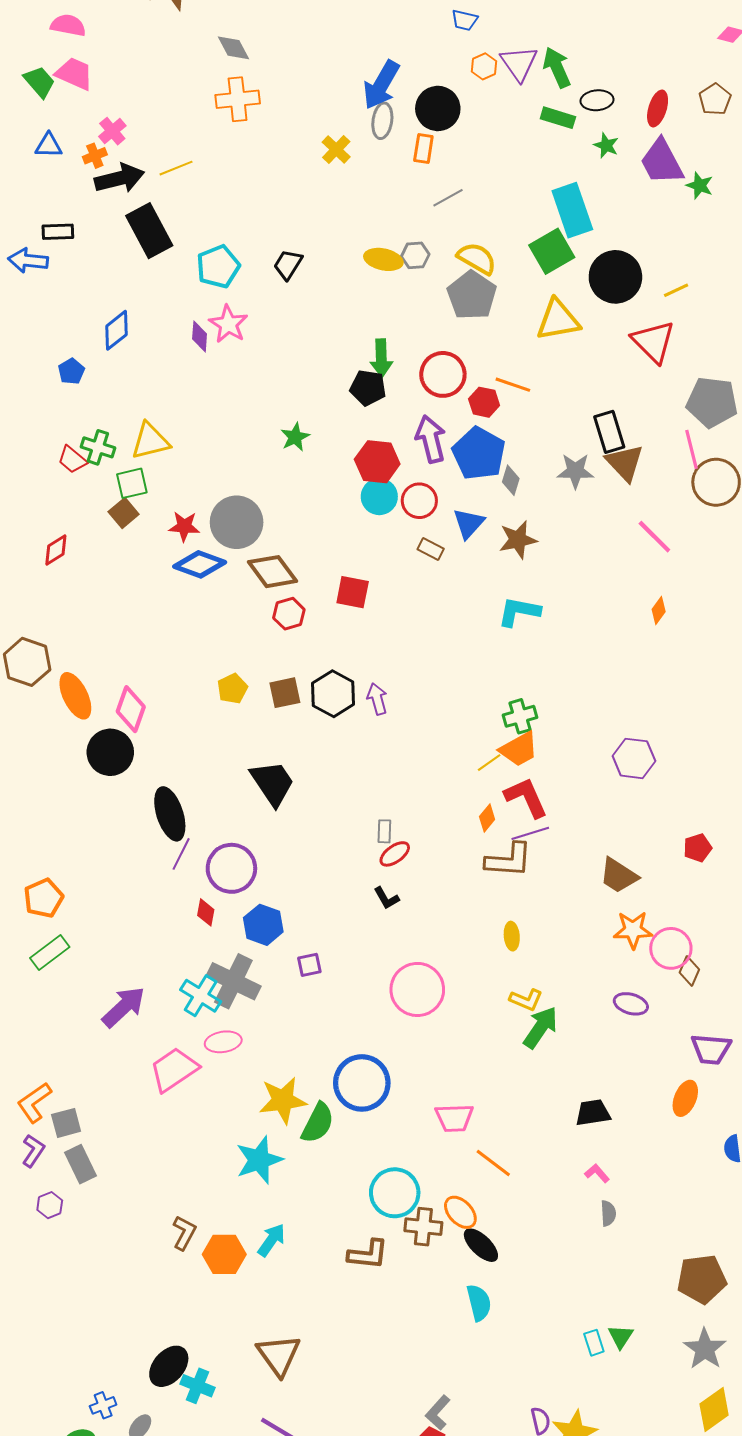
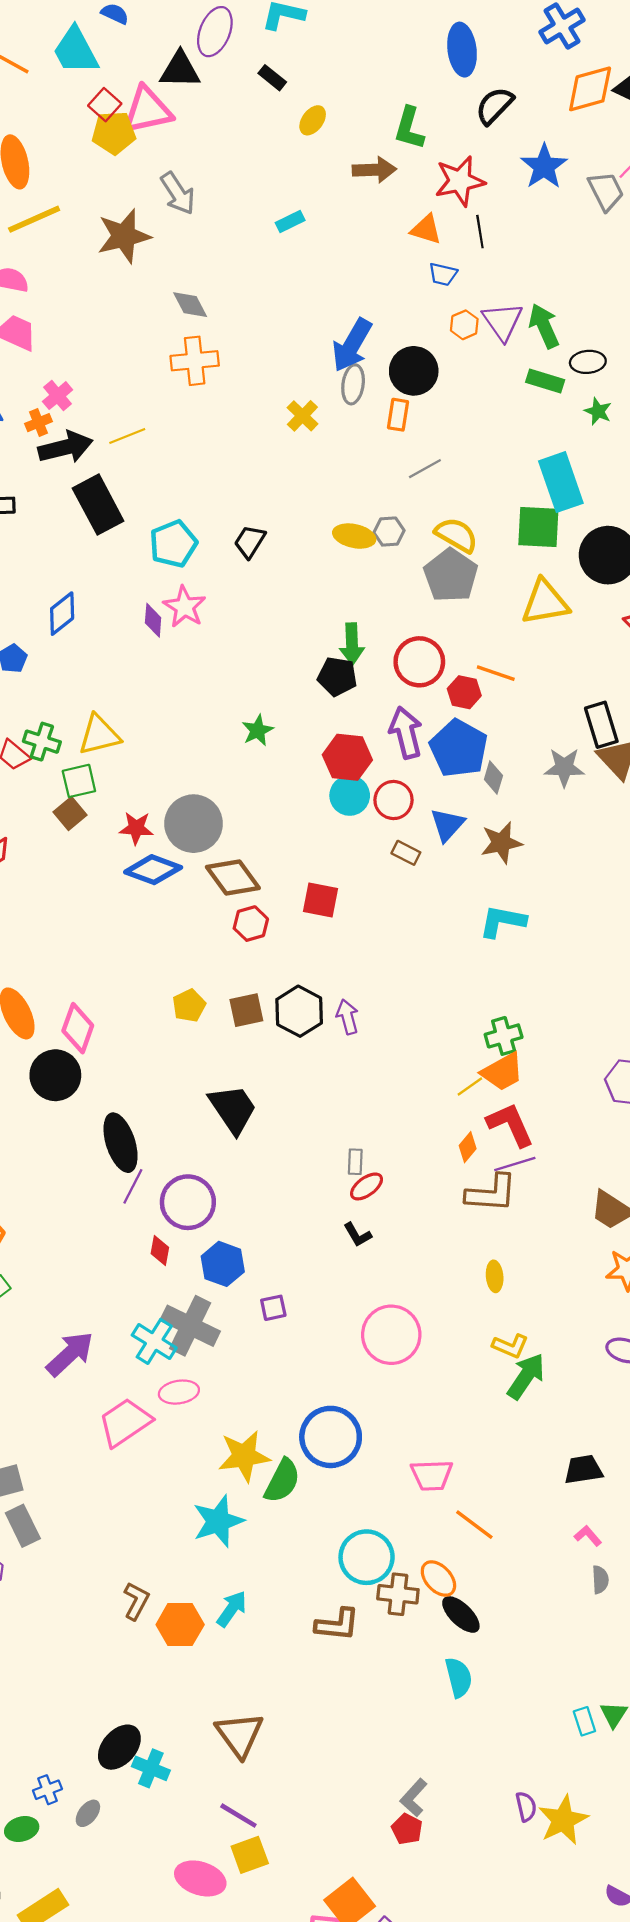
green square: (552, 251) -> (538, 527), turned 33

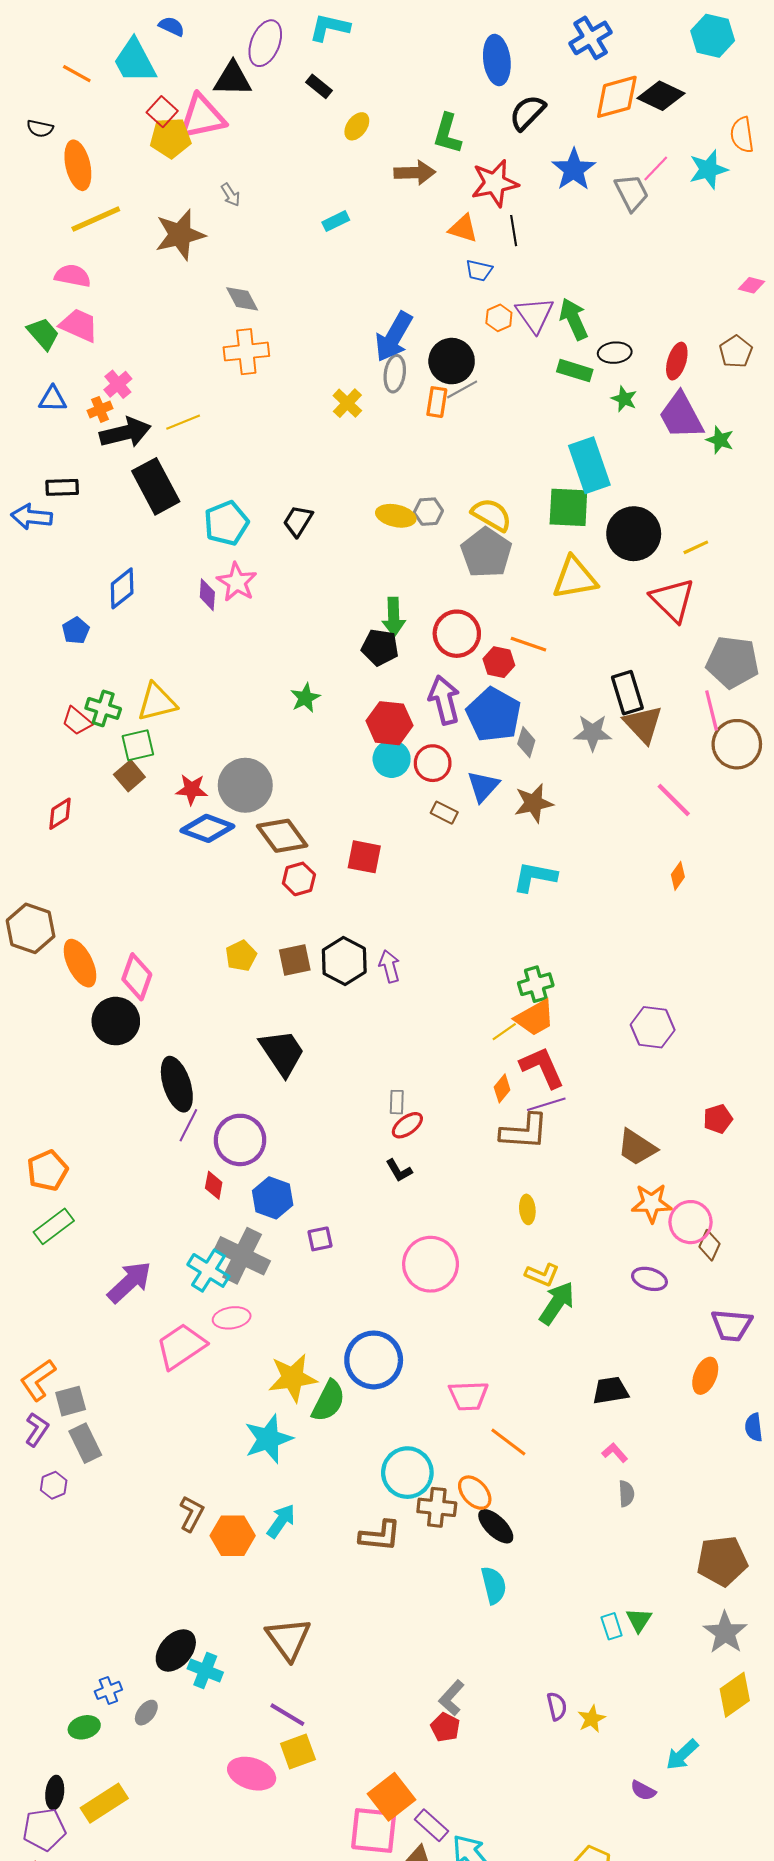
gray arrow: (178, 193) -> (231, 195), size x0.6
gray line: (425, 469) -> (462, 389), moved
yellow star: (563, 1820) -> (592, 1719), size x0.6

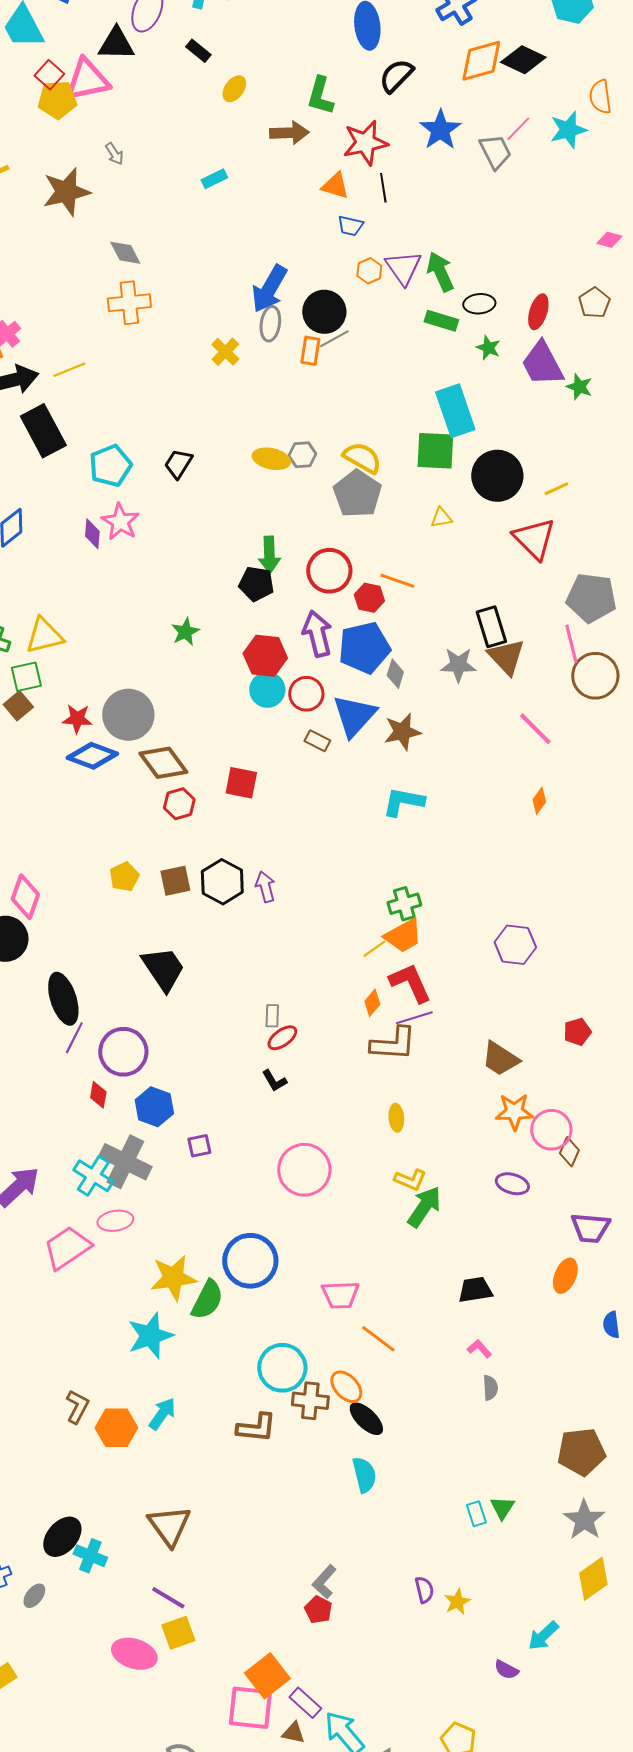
yellow triangle: (575, 578) -> (441, 518), size x0.5
blue pentagon: (494, 715) -> (364, 648), turned 30
blue triangle: (483, 786) -> (354, 716), size x1.4

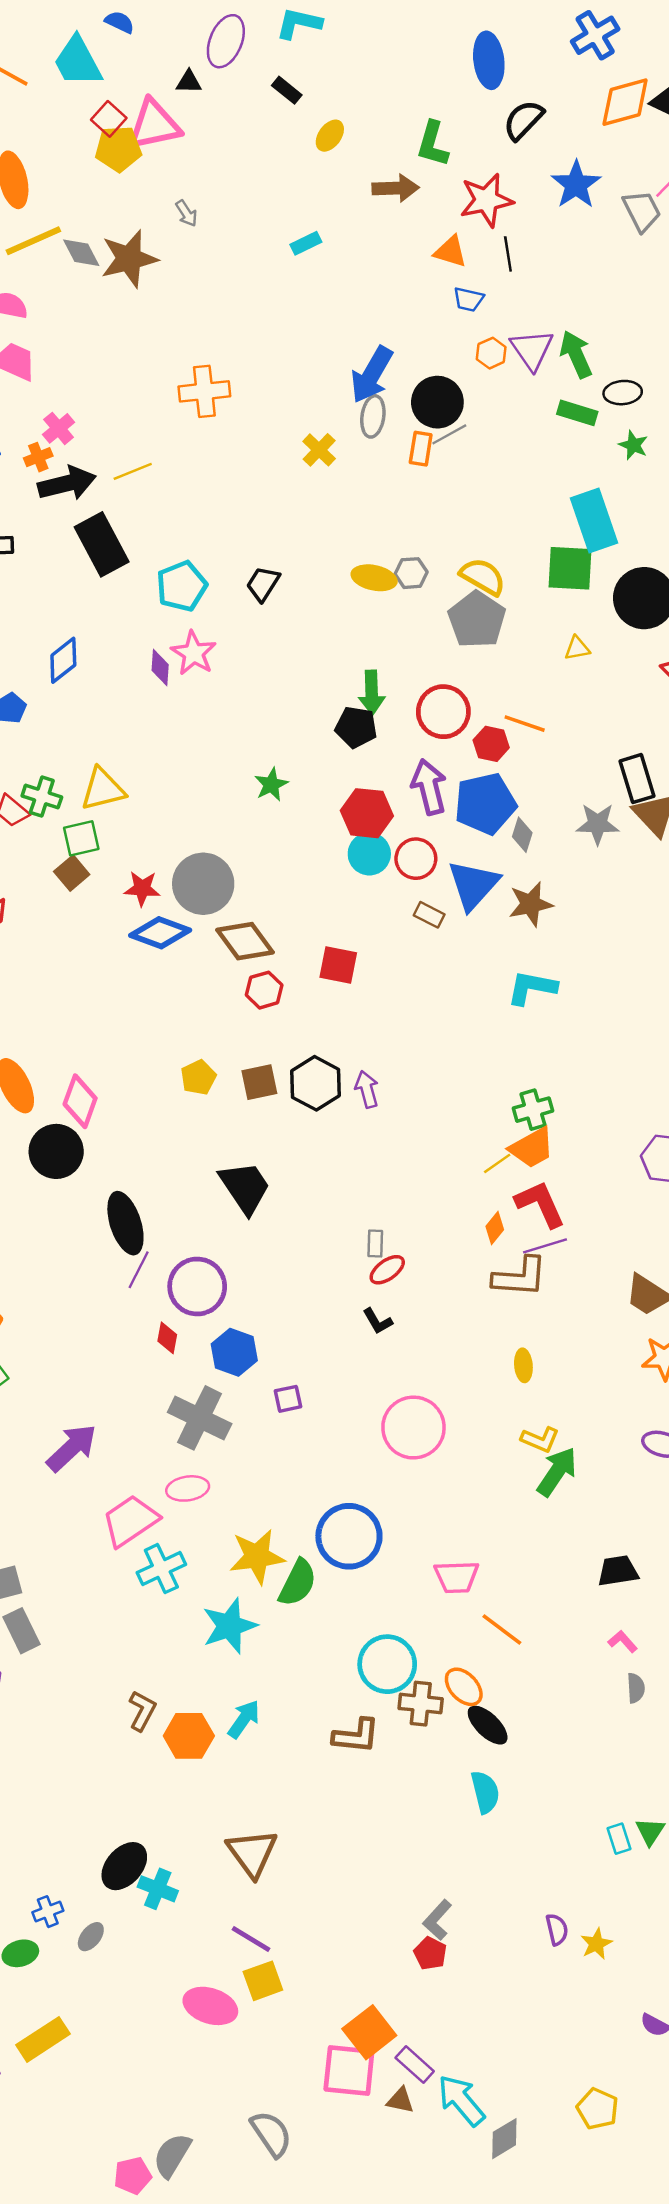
black triangle: (116, 44) -> (189, 82), size x0.6
gray diamond: (125, 253) -> (81, 253), moved
cyan cross: (93, 1176) -> (161, 1569), moved, turned 33

